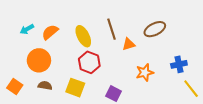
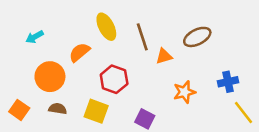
orange semicircle: (50, 32) -> (79, 52), moved
yellow ellipse: (83, 36) -> (106, 27), moved

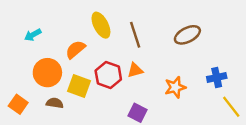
orange triangle: (164, 56) -> (135, 70), moved
yellow square: (96, 111) -> (79, 86), moved

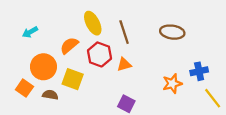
brown ellipse: (187, 35) -> (172, 32), turned 35
red hexagon: (108, 75) -> (99, 54), moved
orange star: (175, 87) -> (172, 84), moved
orange square: (18, 104) -> (24, 88), moved

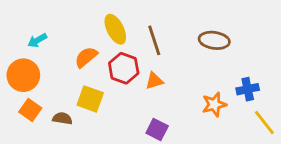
orange circle: (43, 67) -> (23, 75), moved

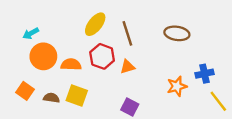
yellow ellipse: (115, 29) -> (95, 24), turned 65
orange semicircle: (86, 57) -> (71, 64), moved, turned 42
orange circle: (23, 75) -> (43, 56), moved
yellow square: (90, 99) -> (77, 96), moved

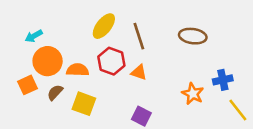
orange triangle: (127, 67) -> (139, 72), turned 35
orange star: (177, 86) -> (193, 94), turned -30
orange square: (25, 91) -> (27, 85), moved, turned 30
brown semicircle: (51, 98) -> (55, 92), moved, turned -56

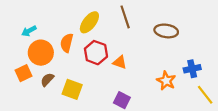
brown line: (139, 36) -> (125, 17), moved
orange semicircle: (78, 70) -> (67, 43), moved, turned -78

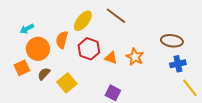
brown line: (125, 17) -> (116, 16), turned -35
brown ellipse: (166, 31) -> (172, 41), moved
orange star: (166, 81) -> (135, 57), moved
yellow square: (72, 89) -> (67, 83), turned 30

